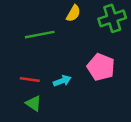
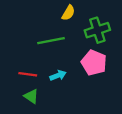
green cross: (112, 18) -> (97, 30), moved
green line: (40, 35) -> (51, 41), moved

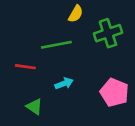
pink pentagon: (94, 63) -> (114, 92), moved
red line: (28, 74) -> (25, 67), moved

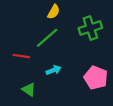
yellow semicircle: (76, 14) -> (54, 12), moved
green line: (56, 45) -> (47, 38), turned -30

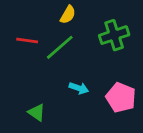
red line: (21, 56) -> (27, 41), moved
cyan arrow: (54, 70) -> (79, 88), moved, turned 40

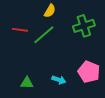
cyan arrow: (79, 88) -> (59, 80), moved
green triangle: (37, 112) -> (27, 83), turned -32

